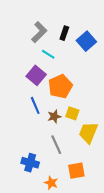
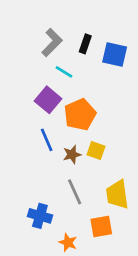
blue square: (86, 41) -> (115, 55), turned -36
yellow trapezoid: (88, 133) -> (117, 195), moved, turned -30

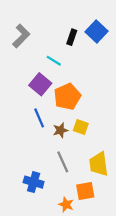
gray L-shape: (52, 43) -> (21, 36), moved
blue square: (115, 55) -> (96, 31), moved, turned 30
orange star: (68, 243) -> (66, 205), moved

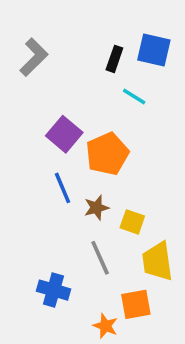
blue square: (96, 31) -> (154, 50), turned -30
cyan line: (54, 61) -> (134, 97), moved
yellow square: (81, 127) -> (132, 222), moved

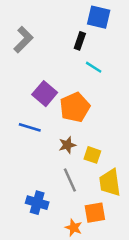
blue square: (154, 50) -> (99, 17), moved
blue line: (62, 188) -> (30, 127), moved, turned -50

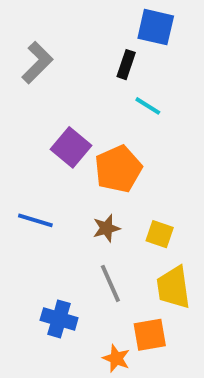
blue line: (30, 127) -> (35, 220), moved
yellow square: (92, 155) -> (160, 234), moved

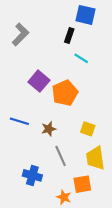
brown star: (106, 228) -> (49, 129), moved

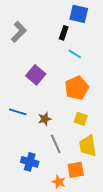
orange pentagon: (65, 93) -> (77, 88), moved

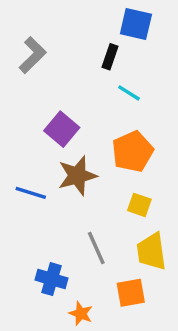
brown star: (45, 119) -> (77, 176), moved, size x1.6
orange star: (59, 182) -> (81, 314), moved

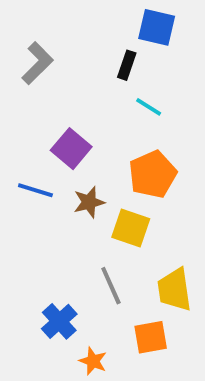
brown star: (77, 176) -> (89, 202), size x0.7
blue line: (31, 193) -> (35, 190), moved
yellow square: (139, 205) -> (131, 228), moved, size x1.4
blue cross: (51, 279) -> (59, 321), turned 32

